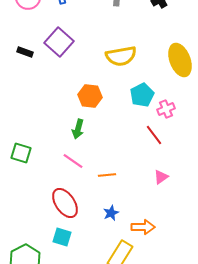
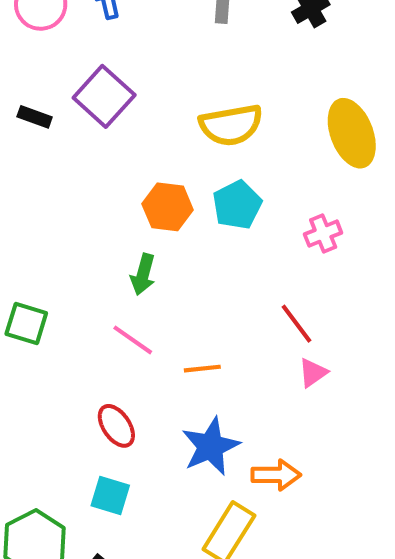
cyan pentagon: (142, 95) -> (237, 205), moved
red line: (154, 135) -> (296, 324), moved
red ellipse: (65, 203) -> (116, 426), size x0.7
blue star: (111, 213) -> (211, 446), size x1.8

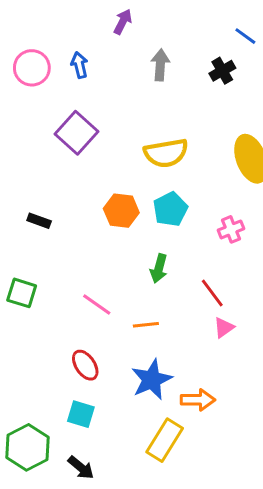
black rectangle: (35, 117) -> (39, 221), moved
green arrow: (143, 274) -> (159, 268), moved

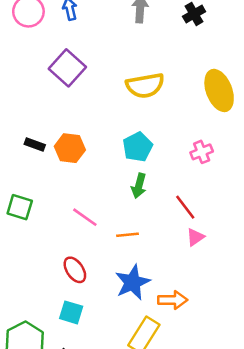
cyan pentagon: (170, 209) -> (138, 147), moved
orange hexagon: (121, 211) -> (70, 148), moved

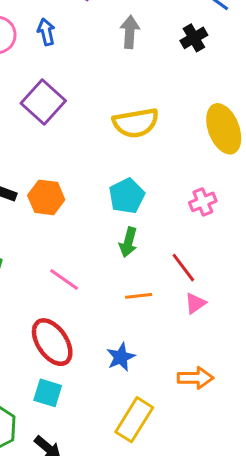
orange line: (128, 235) -> (139, 296), moved
red ellipse: (75, 270) -> (52, 342), size x1.5
blue star: (133, 282) -> (121, 357), size x0.7
orange arrow: (173, 300) -> (195, 378), moved

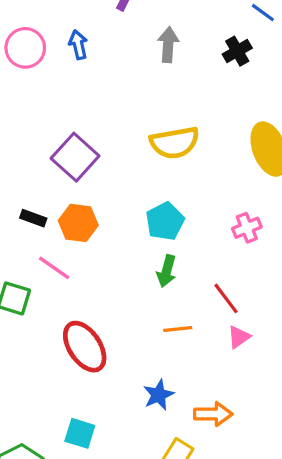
purple square: (43, 102) -> (75, 157), moved
pink line: (64, 279) -> (54, 268), moved
red ellipse: (52, 342) -> (85, 347), moved
orange arrow: (195, 378) -> (213, 414), moved

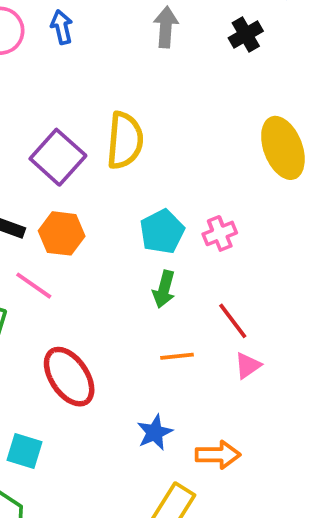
yellow semicircle: (175, 143) -> (125, 140), moved, turned -75
pink cross: (247, 228) -> (220, 233), moved
cyan square: (80, 433) -> (24, 451), moved

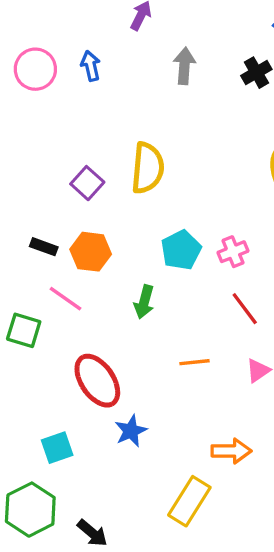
purple square: (58, 157) -> (87, 183), size x0.7
green arrow: (164, 289) -> (144, 302), moved
red line: (233, 321) -> (245, 309), moved
blue star: (155, 432) -> (131, 431), moved
cyan square: (24, 451) -> (57, 448), turned -36

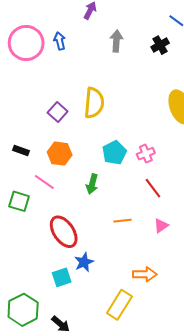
pink circle: (35, 69) -> (26, 43), size x1.4
black rectangle: (44, 247) -> (21, 151), moved
cyan square: (57, 448) -> (62, 277), moved

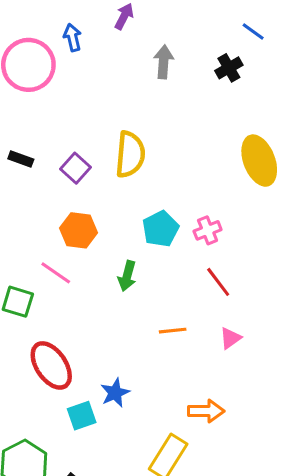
blue arrow: (60, 41) -> (72, 38), moved
black rectangle: (21, 151) -> (21, 159), moved
red ellipse: (64, 232) -> (51, 365), moved

